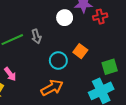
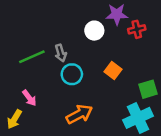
cyan circle: (58, 61) -> (72, 74), moved

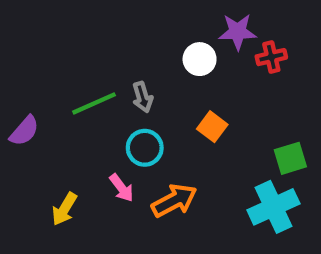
orange square: (113, 70) -> (212, 127), moved
cyan circle: (72, 74) -> (145, 148), moved
pink arrow: (29, 98) -> (121, 188), moved

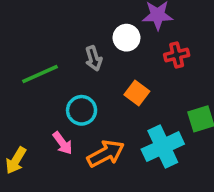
red cross: (271, 57) -> (177, 55), moved
gray arrow: (143, 97) -> (94, 58), moved
cyan cross: (273, 207) -> (163, 147), moved

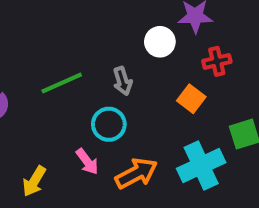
gray arrow: (94, 58) -> (123, 81), moved
orange square: (137, 93) -> (191, 99), moved

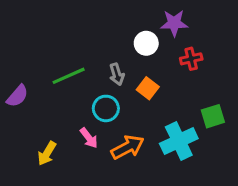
orange square: (191, 99) -> (148, 88), moved

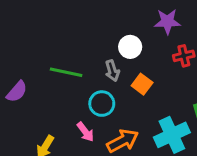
white circle: (146, 43) -> (130, 47), moved
green line: (69, 76) -> (66, 72), turned 36

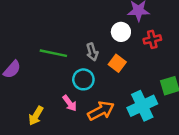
white circle: (130, 47) -> (121, 32), moved

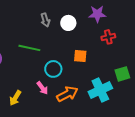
white circle: (121, 32) -> (68, 23), moved
gray arrow: (92, 52) -> (45, 20), moved
orange square: (117, 63) -> (80, 56), turned -32

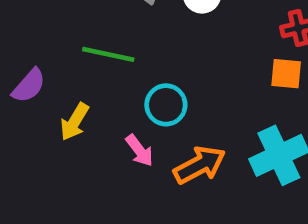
orange square: (80, 56) -> (286, 74), moved
yellow arrow: (15, 98) -> (75, 122), moved

